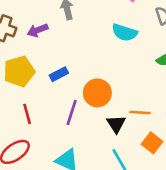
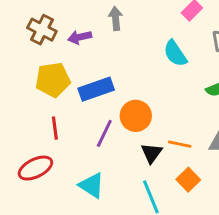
cyan semicircle: (125, 33) -> (175, 53), turned 30
blue rectangle: (59, 74) -> (96, 89), size x1.6

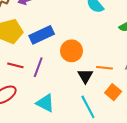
red line: (55, 128) -> (15, 65), turned -63
purple line: (104, 133) -> (38, 67), moved

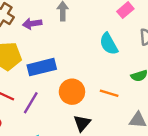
orange line: (104, 68) -> (109, 93), moved

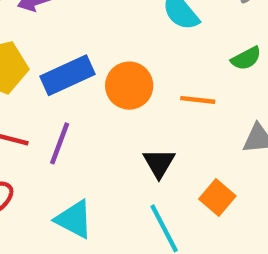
orange circle: (72, 92) -> (129, 86), moved

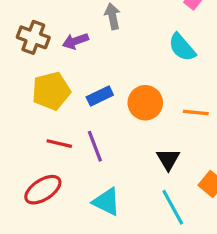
blue rectangle: (67, 75) -> (100, 96), size x0.7
purple line: (60, 143) -> (95, 146), turned -40

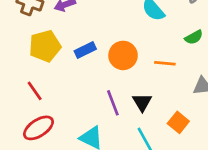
red line: (59, 144) -> (35, 91), moved, turned 42
purple line: (95, 146) -> (113, 103), moved

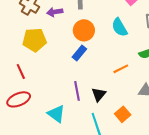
blue rectangle: (85, 50) -> (79, 53), moved, turned -35
orange circle: (123, 55) -> (84, 30), moved
orange line: (165, 63) -> (121, 69), turned -42

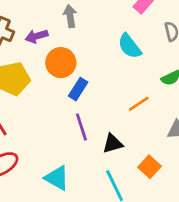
orange circle: (84, 30) -> (61, 63), moved
purple line: (77, 91) -> (81, 127), moved
black triangle: (99, 94) -> (113, 143), turned 42

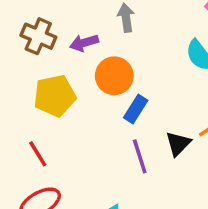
black triangle: (113, 143) -> (178, 144), moved, turned -30

